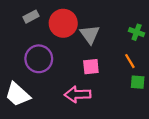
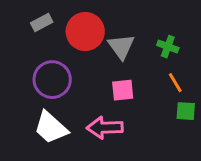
green cross: (137, 32) -> (168, 47), moved
white trapezoid: (18, 94) -> (51, 128), moved

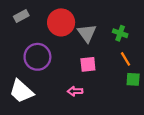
gray rectangle: (42, 23) -> (21, 16), moved
white trapezoid: (51, 128) -> (21, 91), moved
pink arrow: (105, 128) -> (75, 91), size x0.6

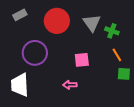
gray triangle: (87, 33) -> (92, 23), moved
white trapezoid: (21, 91) -> (20, 85), turned 45

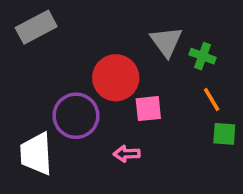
gray rectangle: (20, 15) -> (36, 27), size x1.5
red circle: (57, 21) -> (116, 78), moved
purple circle: (35, 53) -> (76, 116), moved

